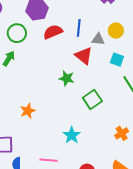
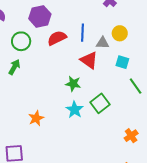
cyan star: (72, 135) -> (74, 110), moved

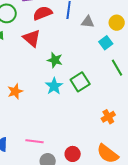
yellow circle: (120, 33) -> (117, 23), moved
red triangle: (89, 60) -> (32, 38), moved
cyan square: (122, 62) -> (106, 43), turned 32

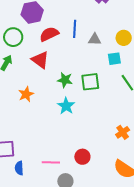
cyan square: (106, 43) -> (114, 59), turned 32
green square: (80, 82) -> (90, 82), moved, turned 30
orange star: (15, 91) -> (26, 94), moved
red circle: (73, 154) -> (82, 157), moved

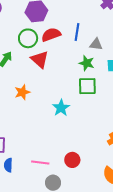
green circle: (13, 37) -> (28, 38), moved
green star: (65, 80) -> (87, 63), moved

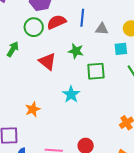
red triangle: (40, 59) -> (47, 62), moved
green star: (87, 63) -> (76, 51), moved
orange star: (22, 92) -> (33, 109), moved

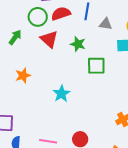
red triangle: (47, 62) -> (49, 39), moved
cyan star: (71, 94) -> (61, 94), moved
orange star: (33, 109) -> (23, 75), moved

